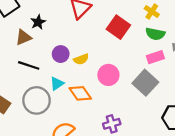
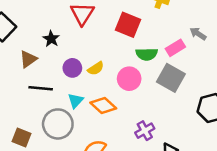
black star: (38, 22) -> (51, 39), moved
green semicircle: (155, 34) -> (147, 54), moved

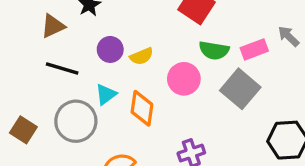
orange diamond: (103, 106) -> (142, 108), turned 45

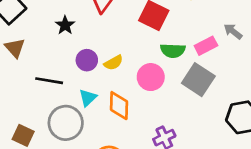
brown triangle: (53, 26) -> (15, 48), moved, turned -40

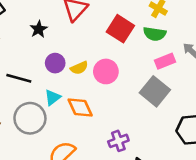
green semicircle: (173, 51) -> (155, 34), moved
pink circle: (151, 77) -> (106, 71), moved
orange diamond: (119, 106) -> (80, 107), turned -32

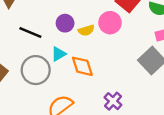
pink circle: (106, 71) -> (110, 23), moved
purple cross: (118, 141) -> (113, 101), turned -36

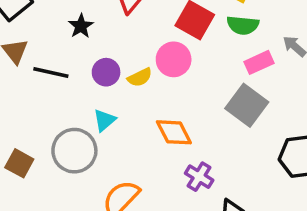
black line: (30, 33) -> (51, 72), moved
orange diamond: (82, 66) -> (174, 132), moved

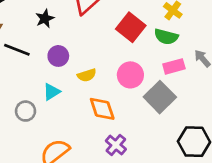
pink circle: (174, 59) -> (130, 75), moved
yellow semicircle: (140, 77) -> (87, 75), moved
gray circle: (74, 151) -> (26, 111), size x0.6

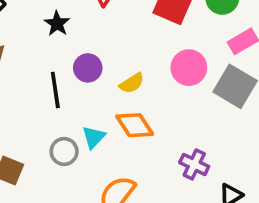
black line: (17, 50) -> (55, 90), moved, turned 75
cyan triangle: (52, 92) -> (94, 137), moved
orange diamond: (102, 109) -> (135, 125), moved

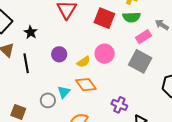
black star: (57, 24) -> (31, 32), moved
pink circle: (189, 68) -> (105, 54), moved
black line: (55, 90) -> (26, 63), moved

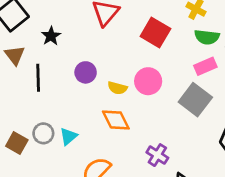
green semicircle: (131, 17) -> (207, 37), moved
yellow semicircle: (84, 62) -> (117, 88), turned 40
cyan triangle: (64, 92) -> (68, 136), moved
gray circle: (48, 100) -> (43, 133), moved

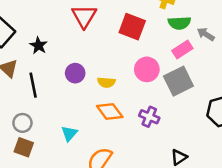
pink circle: (148, 81) -> (147, 69), moved
gray square: (195, 100) -> (178, 81), turned 36
gray circle: (43, 133) -> (22, 123), moved
purple cross: (157, 155) -> (149, 117), moved

